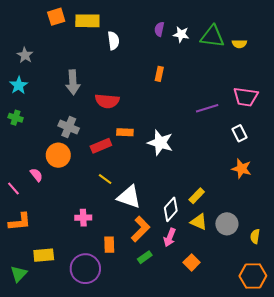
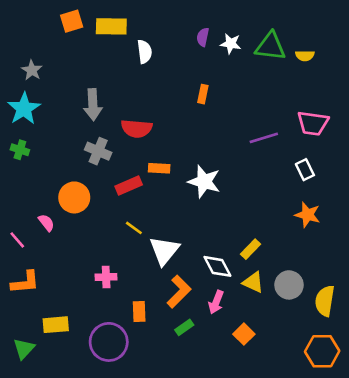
cyan star: (19, 85) -> (24, 109), size x1.4
gray cross: (69, 127) -> (98, 151), moved
white triangle: (129, 197) -> (164, 250), turned 50
white diamond: (171, 209) -> (217, 266), turned -70
yellow semicircle: (255, 236) -> (325, 301), size x1.6

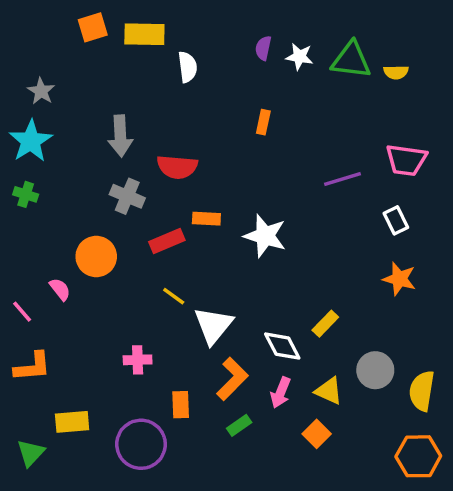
yellow triangle: (253, 282) -> (329, 391), moved

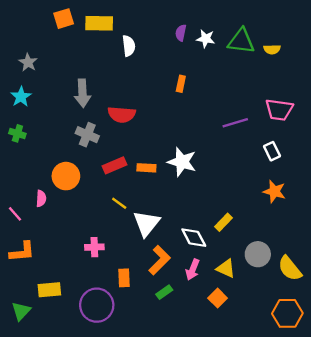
cyan star: (31, 141) -> (21, 97), size x0.7
orange rectangle: (206, 219) -> (146, 168), moved
pink semicircle: (60, 289) -> (41, 199), turned 42
yellow semicircle: (422, 391) -> (290, 268), turned -48

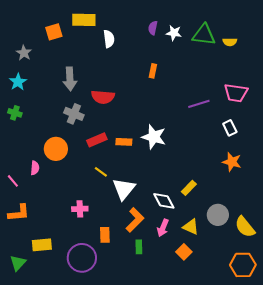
orange square: (64, 19) -> (54, 32), moved
green rectangle: (164, 292) -> (139, 247), turned -56

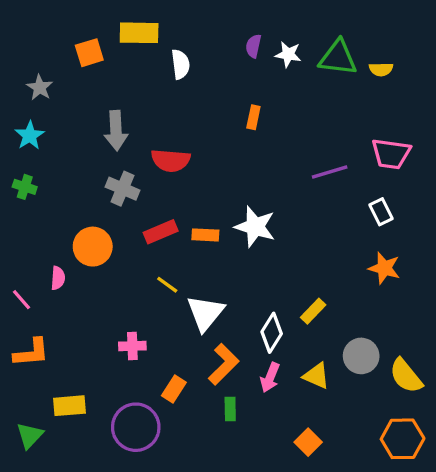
white diamond: (164, 201) -> (272, 333), turned 60
orange rectangle: (105, 235) -> (174, 389), turned 35
orange square: (184, 252) -> (308, 442), moved

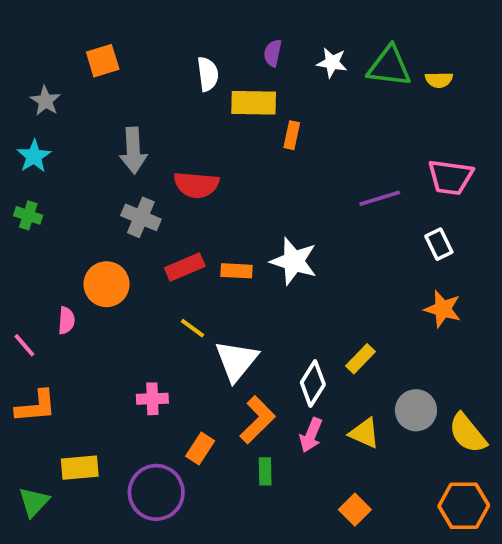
yellow rectangle: (139, 33) -> (254, 103), moved
purple semicircle: (253, 46) -> (273, 53), moved

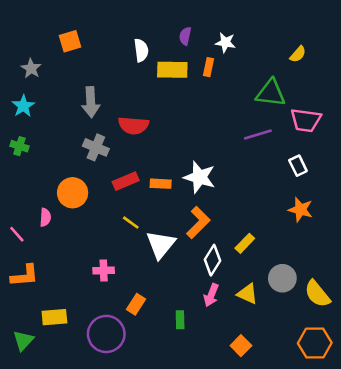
green triangle: (389, 66) -> (271, 93), moved
yellow semicircle: (439, 80) -> (298, 54), turned -48
orange rectangle: (292, 135) -> (209, 67), moved
orange L-shape: (257, 420) -> (198, 223), moved

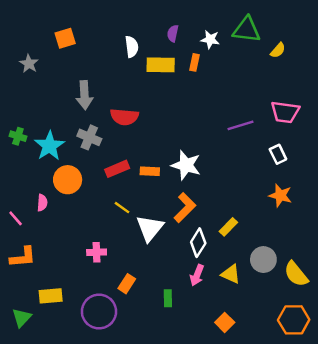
green triangle: (271, 93) -> (247, 30), moved
cyan star: (23, 106) -> (49, 146), moved, size x1.4

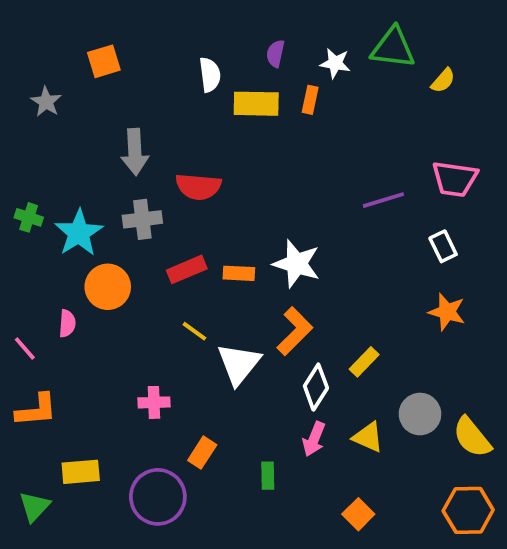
gray cross: (89, 137) -> (142, 219), turned -30

